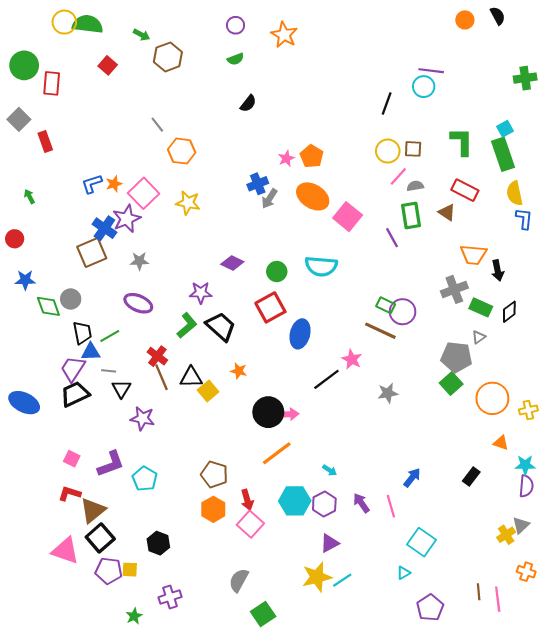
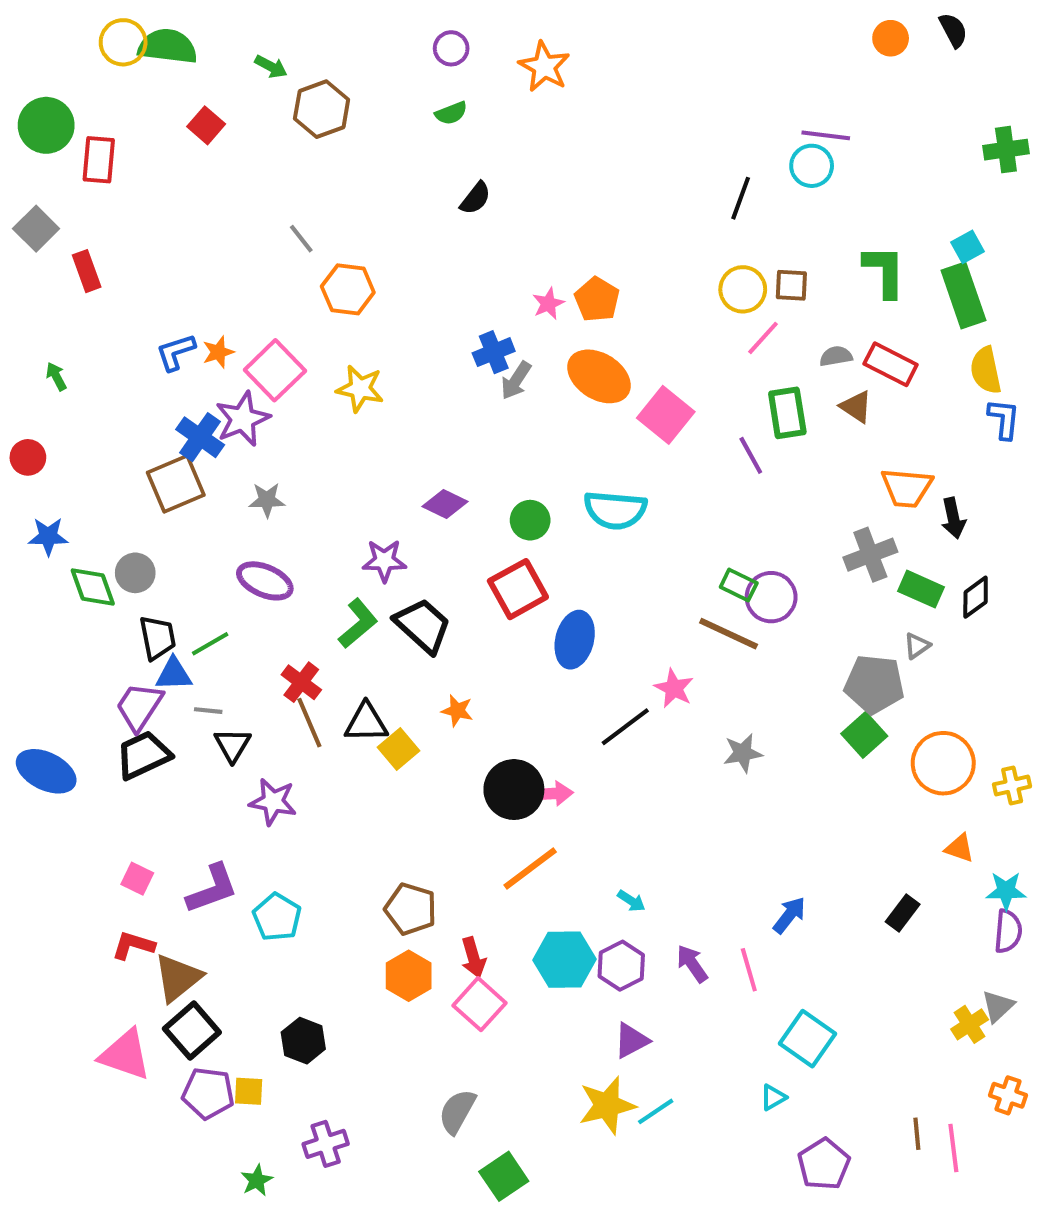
gray semicircle: (415, 186) -> (836, 356), moved

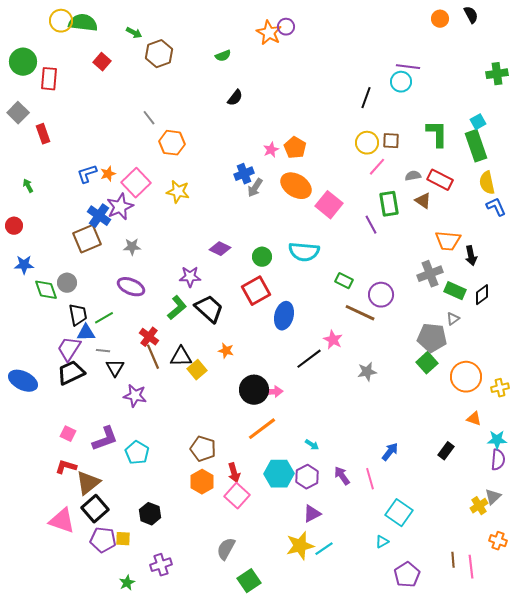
purple circle: (451, 48) -> (286, 27), moved
blue L-shape: (1004, 419) -> (496, 207), turned -30
green rectangle: (739, 585) -> (344, 281), moved

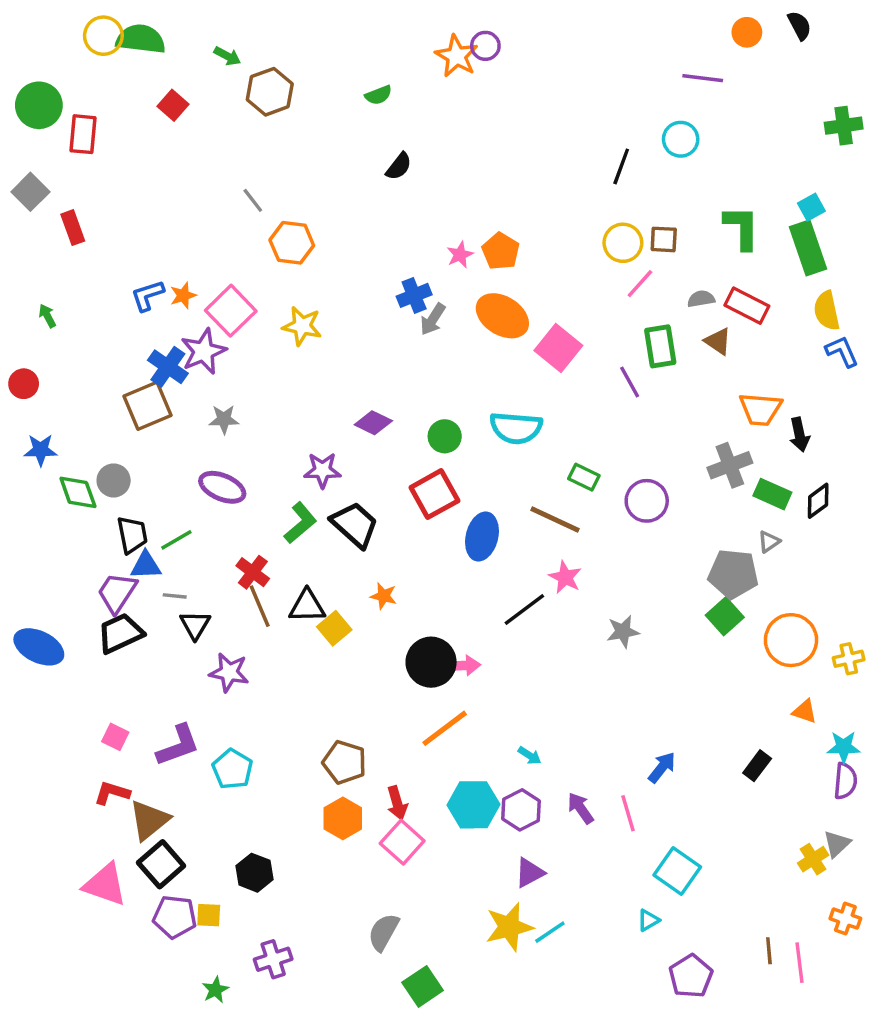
purple line: (408, 67) -> (703, 78), moved
brown line: (360, 313) -> (555, 520), moved

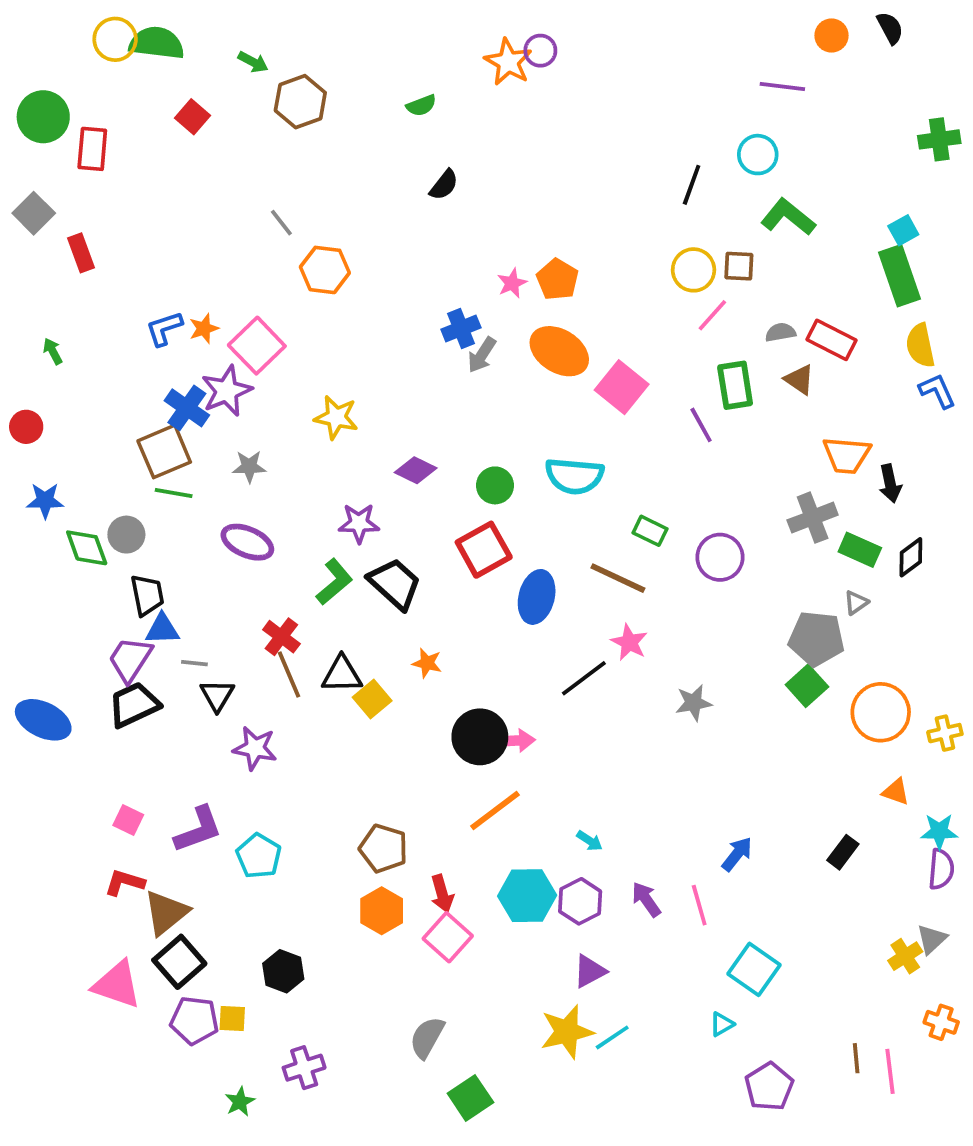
green L-shape: (742, 228) -> (788, 217), moved, turned -51
yellow star: (302, 326) -> (336, 417), moved
green line: (176, 540) -> (174, 493), moved, turned 40

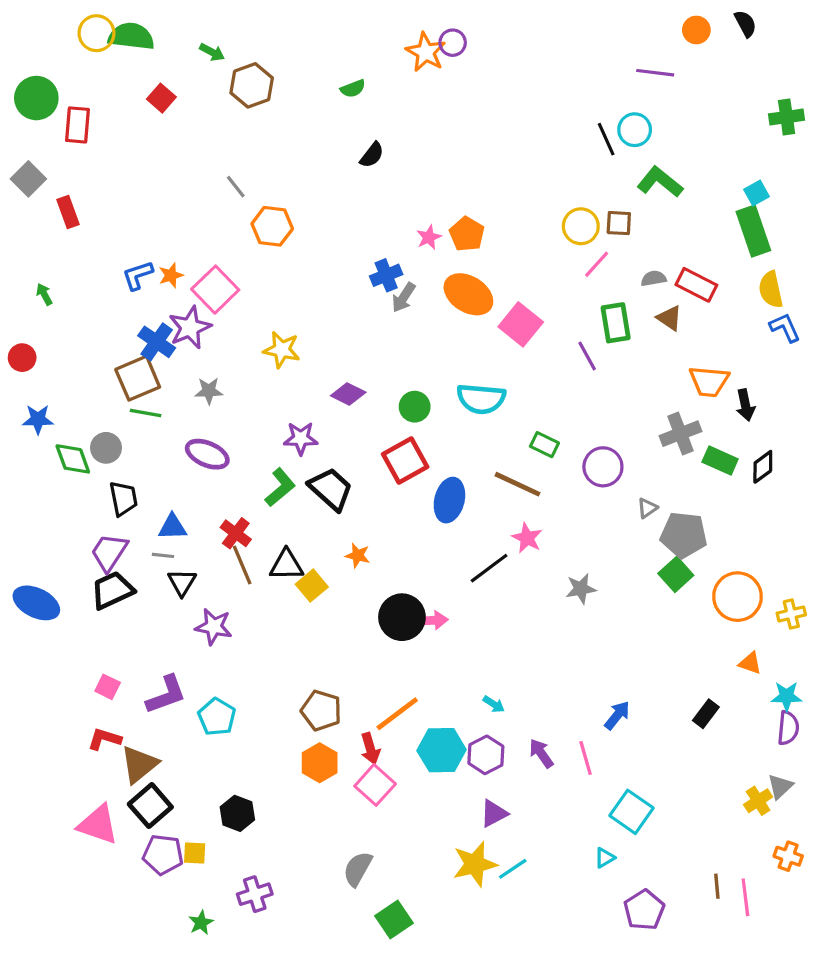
black line: (692, 185) -> (606, 139), moved, turned -44
gray triangle: (856, 603) -> (647, 508), moved
blue triangle: (162, 629) -> (172, 527), moved
orange line: (495, 811) -> (397, 714), moved

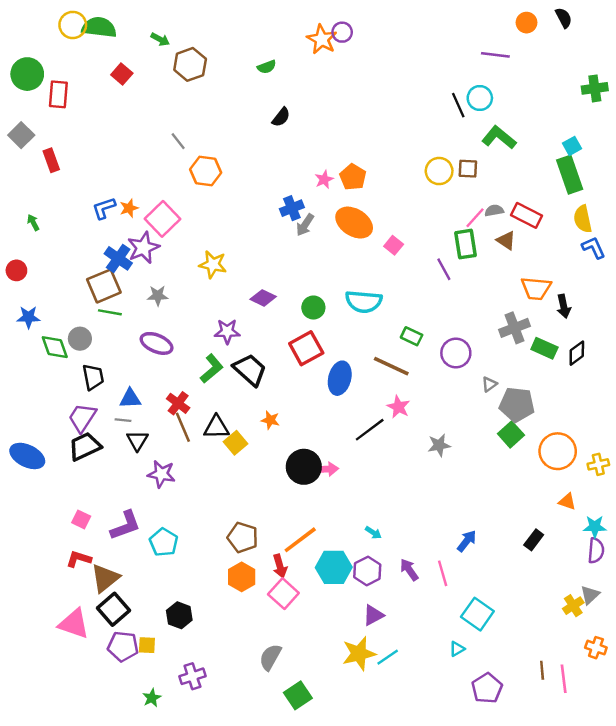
pink line: (597, 264) -> (475, 218), moved
pink square: (521, 324) -> (394, 245), size x0.6

